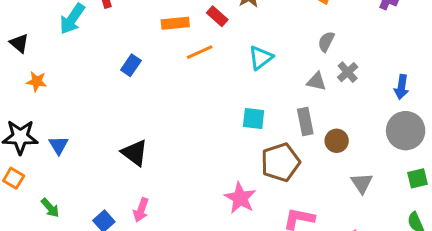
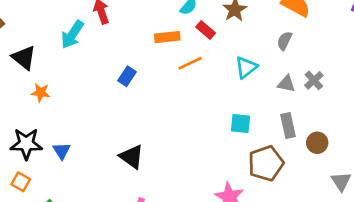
gray semicircle: (326, 42) -> (284, 41), moved
black triangle: (19, 43) -> (24, 58), size x1.4
gray cross: (348, 72) -> (314, 80), moved
gray triangle: (316, 81) -> (286, 84), moved

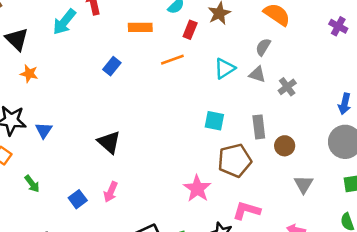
red rectangle: (206, 30) -> (190, 30), turned 66
orange rectangle: (167, 37) -> (140, 27), moved
gray triangle: (286, 84) -> (257, 74), moved

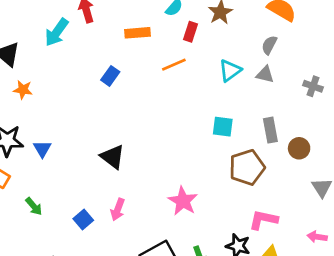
gray cross: (287, 87) -> (313, 86), moved, turned -30
pink star: (197, 189) -> (183, 201), moved

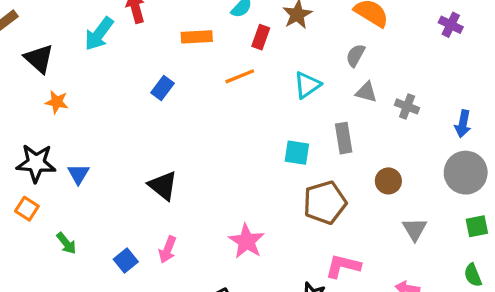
gray triangle: (265, 74) -> (366, 92), moved
gray rectangle: (270, 130) -> (344, 138), moved

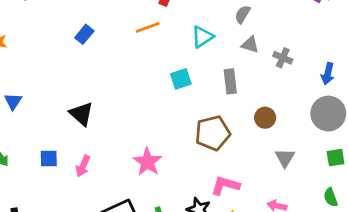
cyan square: (297, 153) -> (181, 79), moved, turned -30
blue square: (126, 261) -> (49, 158), moved, turned 36

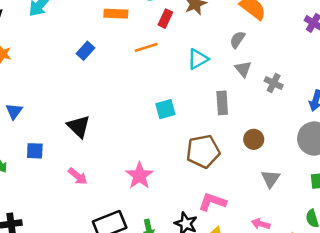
gray triangle: (250, 45) -> (243, 69), turned 30
cyan square: (181, 79) -> (165, 109), moved
blue square: (49, 158) -> (35, 151), moved
pink arrow: (83, 166) -> (78, 176), turned -78

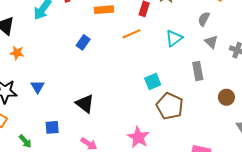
blue triangle: (14, 111) -> (38, 87), moved
brown pentagon: (203, 151) -> (170, 106), moved, turned -30

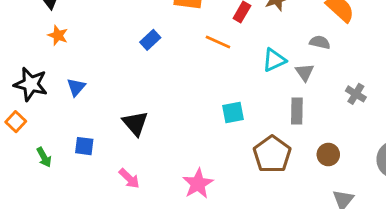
gray semicircle: (204, 19) -> (320, 42), turned 64
orange line: (131, 34) -> (218, 42), turned 36
gray triangle: (211, 42) -> (305, 72), moved
brown pentagon: (170, 106) -> (272, 154), moved

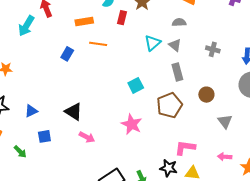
orange line: (218, 42) -> (98, 44), moved
blue triangle: (76, 87) -> (31, 111), moved, turned 40
brown pentagon: (272, 154) -> (170, 105), turned 30
pink arrow: (129, 178) -> (87, 137), moved
pink star: (198, 184) -> (132, 124), moved

